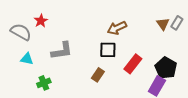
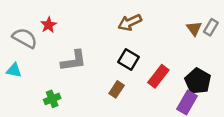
brown arrow: (117, 28) -> (130, 23), moved
black square: (108, 50) -> (129, 60), turned 30
cyan triangle: (27, 59) -> (14, 70), moved

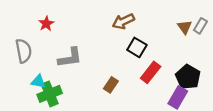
gray semicircle: (25, 38) -> (24, 51), moved, turned 50
black square: (129, 60) -> (137, 47), moved
cyan triangle: (14, 70) -> (38, 81), moved
green cross: (52, 99) -> (50, 94), size x1.5

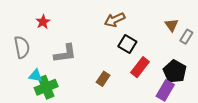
gray rectangle: (200, 26) -> (186, 37), moved

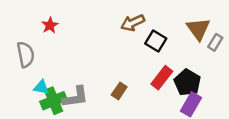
brown triangle: (172, 25) -> (198, 29), size x1.5
black square: (127, 44) -> (156, 41), moved
gray L-shape: (65, 53) -> (75, 97), moved
black pentagon: (175, 71) -> (187, 82), moved

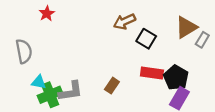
red star: (50, 25) -> (47, 14), moved
brown triangle: (198, 29) -> (186, 27), turned 35
red rectangle: (162, 78) -> (152, 73), turned 60

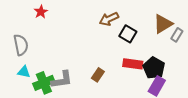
cyan triangle: (39, 82) -> (24, 72), moved

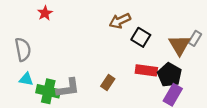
brown triangle: (163, 24) -> (179, 45), moved, turned -30
green cross: (44, 83) -> (48, 91), turned 35

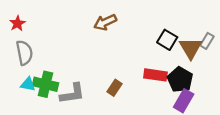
red star: (45, 13) -> (17, 23), moved
brown arrow: (120, 21) -> (105, 22), moved
black square: (141, 37) -> (167, 40), moved
green cross: (48, 91) -> (45, 84), moved

